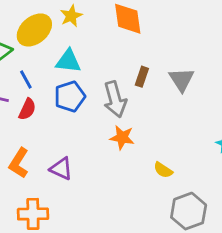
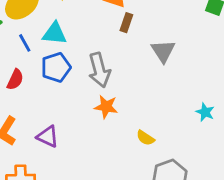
brown rectangle: (142, 77) -> (126, 23), moved
blue line: (26, 80) -> (25, 43), moved

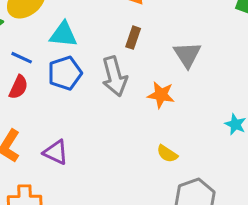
brown rectangle: (126, 23) -> (133, 38), moved
blue line: (25, 43) -> (22, 58), moved, turned -36
orange star: (106, 107) -> (161, 95), moved

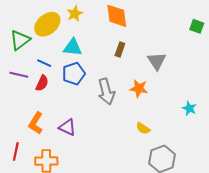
gray arrow: (115, 76) -> (106, 92), moved

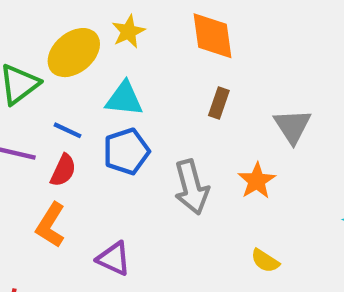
orange star: (139, 88) -> (257, 181), turned 30
orange L-shape: (36, 123) -> (51, 225), moved

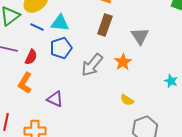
brown rectangle: (219, 103) -> (105, 25), size x1.5
blue line: (67, 130) -> (37, 27), moved
gray arrow: (192, 187) -> (92, 65), turned 55

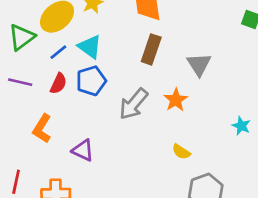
cyan triangle: (60, 23) -> (90, 47), turned 30
blue line: (37, 27) -> (58, 52), turned -64
red semicircle: (31, 57) -> (58, 84), moved

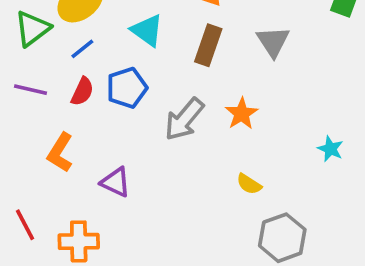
cyan triangle: (90, 47) -> (147, 30), moved
gray triangle: (199, 64) -> (273, 42), moved
red line: (16, 182) -> (25, 225), turned -40

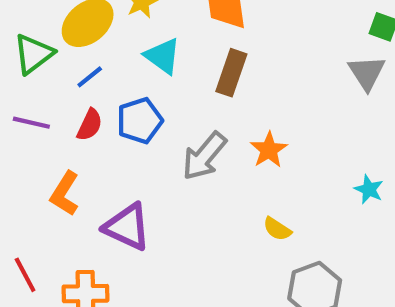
gray triangle: (273, 42) -> (367, 73), moved
purple triangle: (116, 182) -> (127, 227), size x1.4

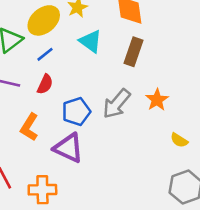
blue pentagon: (140, 121) -> (76, 112), moved
yellow semicircle: (277, 229) -> (179, 140), moved

